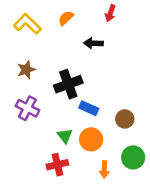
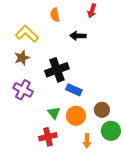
orange semicircle: (66, 18) -> (55, 15), turned -56
yellow L-shape: (27, 24) -> (27, 34), moved
brown circle: (125, 119) -> (102, 110), moved

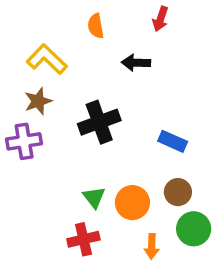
purple cross: (23, 90) -> (24, 141), moved, turned -36
blue rectangle: (74, 90) -> (173, 141), moved

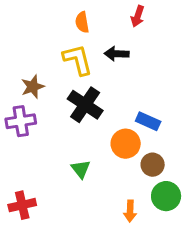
yellow L-shape: (47, 59) -> (78, 60), moved, turned 32
black cross: (99, 122) -> (85, 105), turned -36
orange circle: (132, 203) -> (126, 144), moved
red cross: (83, 239) -> (22, 205), moved

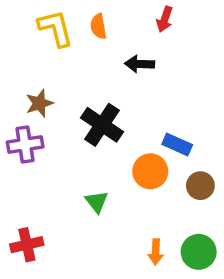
yellow L-shape: (78, 60) -> (55, 28), moved
brown circle: (153, 165) -> (200, 186), moved
green circle: (166, 196) -> (199, 252), moved

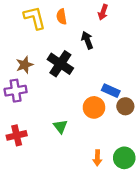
black arrow: (140, 64) -> (87, 40), turned 66
black cross: (102, 125) -> (60, 64), moved
brown circle: (200, 186) -> (125, 106), moved
red cross: (27, 245) -> (17, 135), moved

